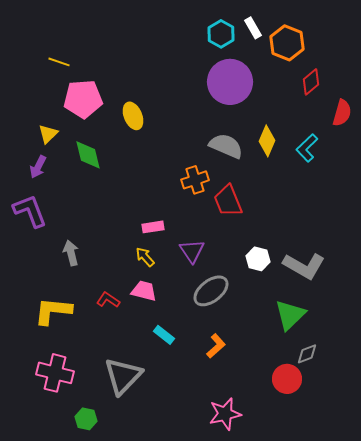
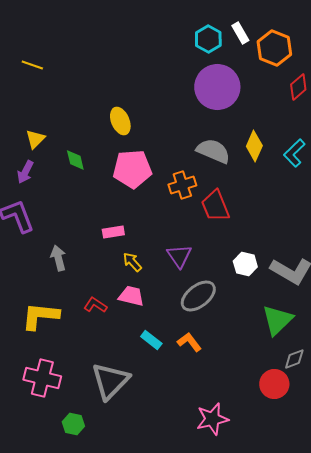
yellow line: (59, 62) -> (32, 65), moved
pink pentagon: (83, 99) -> (132, 169), moved
green diamond: (88, 155) -> (75, 160), size x0.7
pink rectangle: (153, 227) -> (113, 232), moved
orange L-shape: (216, 346) -> (189, 342), moved, turned -85

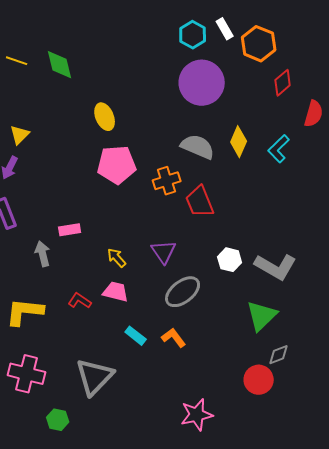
green diamond: (75, 160) -> (60, 65), moved, size x1.4
pink rectangle: (113, 232) -> (70, 230), moved

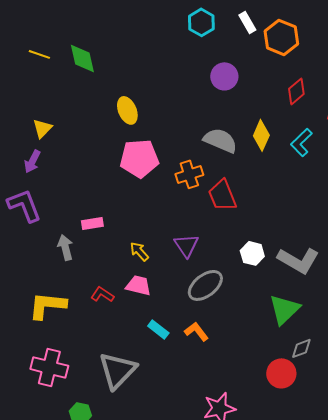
cyan hexagon: (193, 35) -> (201, 22), moved
purple circle: (202, 83) -> (224, 76), size x0.6
red diamond: (283, 83) -> (296, 91), moved

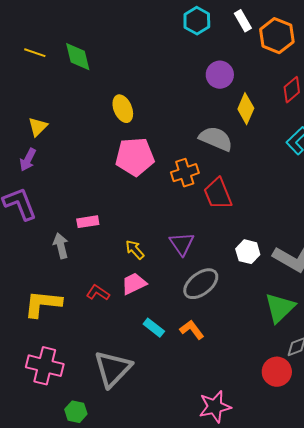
yellow diamond: (261, 135) -> (246, 109), moved
pink trapezoid: (138, 285) -> (134, 284), turned -40

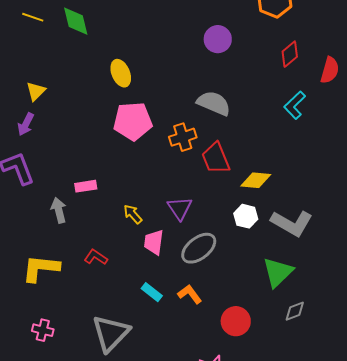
yellow diamond: (246, 109) -> (256, 180), moved, turned 72
pink trapezoid: (134, 284) -> (154, 242), moved, turned -56
pink cross: (45, 366) -> (43, 330), size x0.6
red circle: (277, 372) -> (236, 321), moved

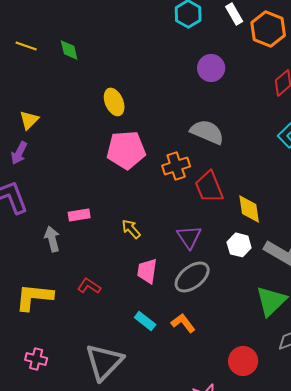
green diamond: (76, 21) -> (69, 50), size x0.7
yellow diamond: (256, 180) -> (249, 209), turned 76
purple triangle: (180, 208) -> (189, 237), moved
yellow arrow: (133, 214) -> (131, 229), moved
red circle: (236, 321) -> (243, 361), moved

